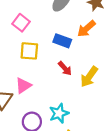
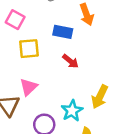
orange arrow: (86, 29) -> (87, 14), turned -60
yellow arrow: (89, 77) -> (100, 97), moved

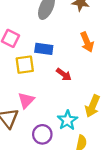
orange arrow: (87, 14) -> (87, 42), moved
blue rectangle: (63, 32) -> (44, 49), moved

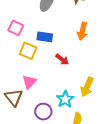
orange arrow: (87, 42) -> (82, 31), turned 36
yellow square: (25, 65) -> (28, 51), turned 30

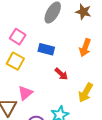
yellow square: (28, 51) -> (15, 61), moved
yellow arrow: (87, 87) -> (86, 93), moved

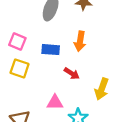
orange arrow: (85, 48) -> (80, 41), moved
pink triangle: (25, 93) -> (55, 102), moved, turned 49

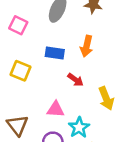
pink square: (17, 41) -> (18, 25), moved
yellow arrow: (102, 89) -> (106, 98), turned -45

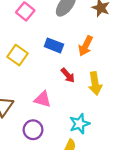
yellow arrow: (106, 98) -> (95, 83), moved
cyan star: (79, 127) -> (80, 124), moved

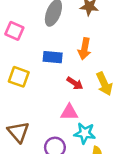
pink triangle: (43, 99) -> (69, 112), moved
cyan star: (80, 124) -> (85, 133), moved, turned -30

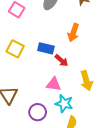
blue rectangle: (53, 57) -> (46, 48), moved
yellow arrow: (104, 84) -> (86, 81), moved

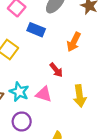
blue rectangle: (46, 48) -> (36, 30), moved
cyan star: (64, 104) -> (19, 92), moved

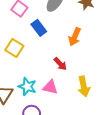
blue rectangle: (36, 30) -> (39, 28), turned 35

